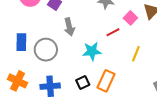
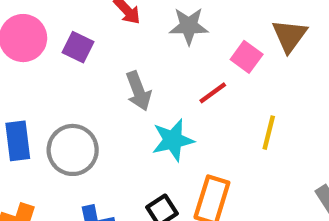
gray arrow: (69, 27) -> (138, 91), moved

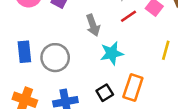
red line: (213, 93) -> (129, 16), moved

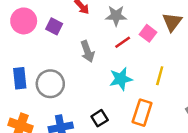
cyan star: (112, 53) -> (121, 79), moved
orange rectangle: (133, 88) -> (142, 113), moved

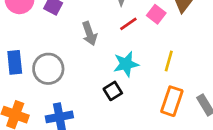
orange rectangle: (142, 113) -> (172, 101), moved
black square: (100, 118) -> (113, 91), moved

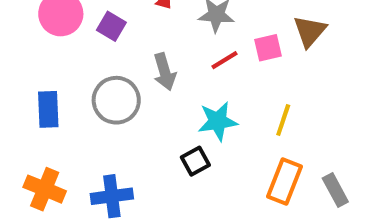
pink square: (156, 14) -> (268, 48), turned 36
gray circle: (48, 69) -> (116, 100), moved

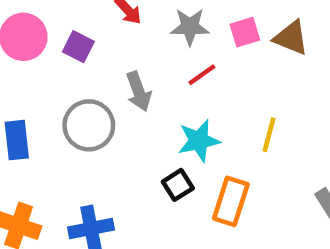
brown triangle: (310, 31) -> (291, 38), turned -45
pink square: (268, 48) -> (245, 32), moved
orange rectangle: (284, 182) -> (231, 201), moved

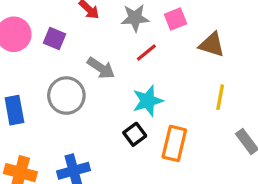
brown triangle: (291, 38) -> (212, 45), moved
gray arrow: (139, 91) -> (101, 68), turned -32
yellow line: (269, 135) -> (220, 97), moved

